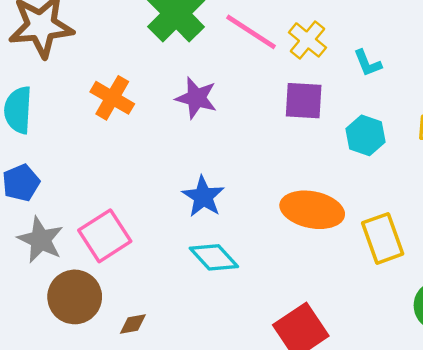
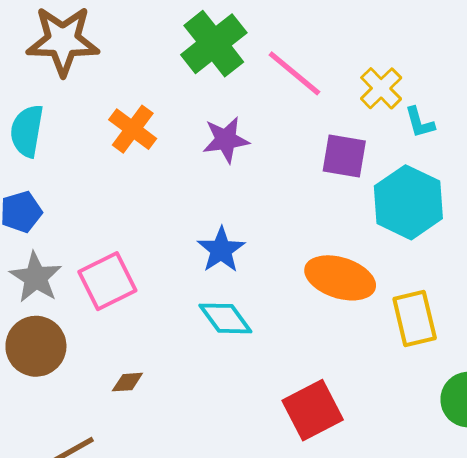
yellow cross: (307, 40) -> (381, 88), moved
purple star: (196, 98) -> (226, 140), turned -30
cyan hexagon: (365, 135) -> (408, 202), size x1.6
brown circle: (75, 297) -> (36, 346), moved

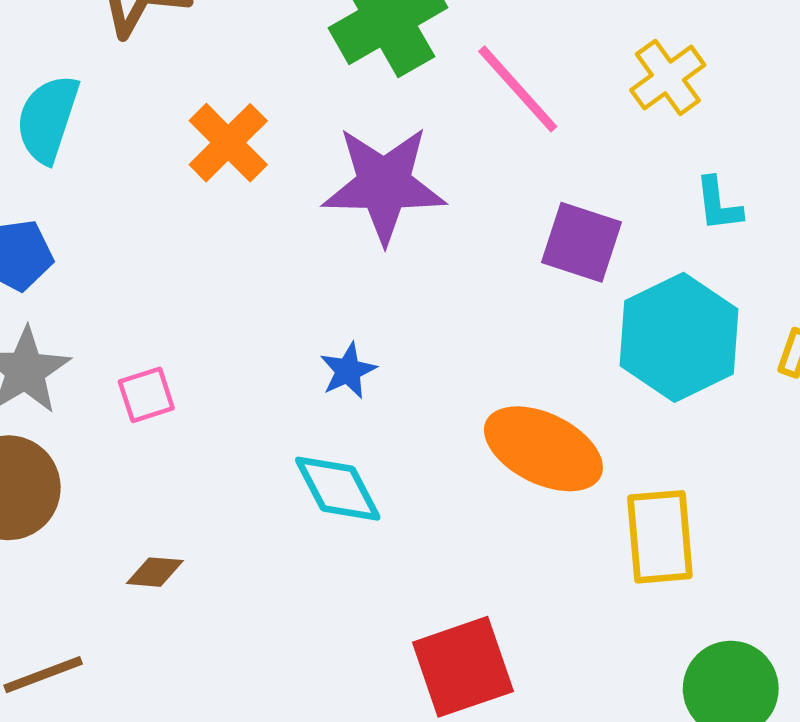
yellow cross: (381, 88) -> (668, 77), moved
purple star: (226, 140) -> (384, 184), size x1.5
blue star: (221, 250) -> (348, 371), size x0.7
pink square: (107, 281) -> (146, 395), size x0.6

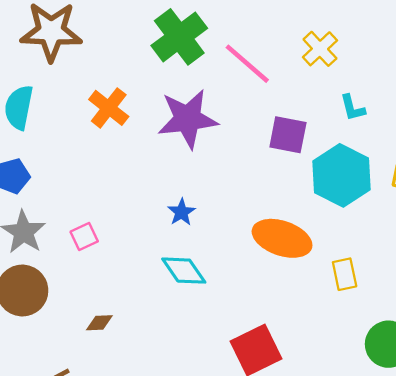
yellow rectangle: (660, 537) -> (345, 274), size x0.7

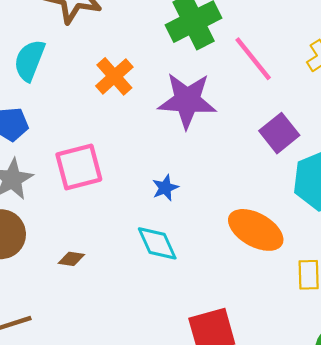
purple square: (288, 135) -> (279, 133), turned 30
pink square: (84, 237) -> (79, 167), moved, size x1.8
brown diamond: (99, 323) -> (71, 259), moved

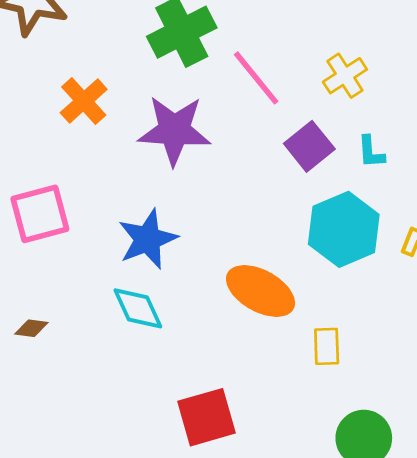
purple square: (279, 133) -> (309, 146), moved
blue star: (165, 188) -> (148, 239), size x1.8

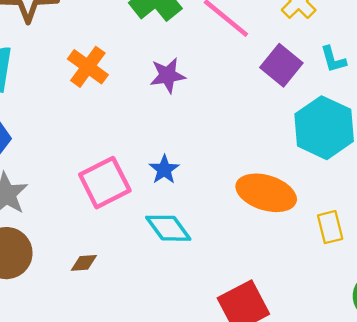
purple star: (174, 130) -> (168, 75), size x0.6
pink square: (40, 214) -> (105, 183), moved
blue star: (148, 239) -> (164, 169), size x0.6

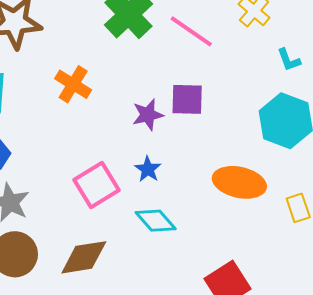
purple square: (281, 65) -> (187, 99), moved, turned -33
purple star: (168, 75) -> (148, 115), moved
brown diamond: (84, 263) -> (84, 257), size x2.0

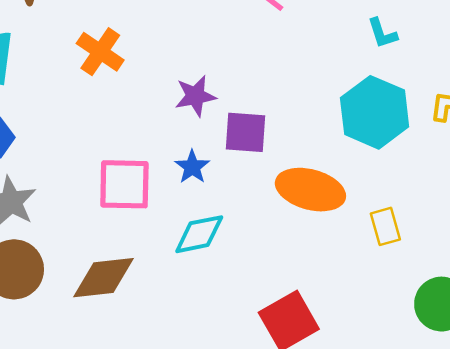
purple square: (187, 99) -> (246, 132), moved
pink square: (96, 185) -> (124, 184), turned 30
cyan diamond: (156, 221) -> (199, 234), turned -63

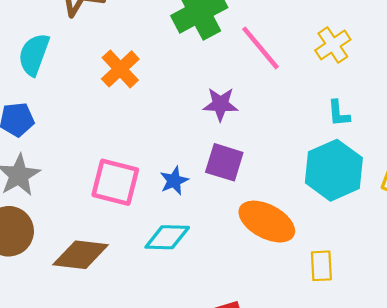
cyan L-shape: (382, 33) -> (339, 113), moved
purple star: (195, 96) -> (220, 104), moved

